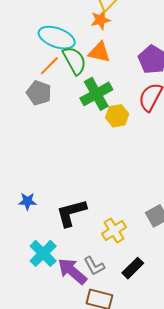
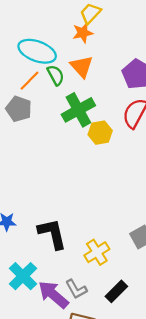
orange triangle: (99, 52) -> (82, 66), turned 35
green semicircle: (74, 61) -> (56, 75), size x0.7
black L-shape: (71, 213) -> (52, 234), turned 92

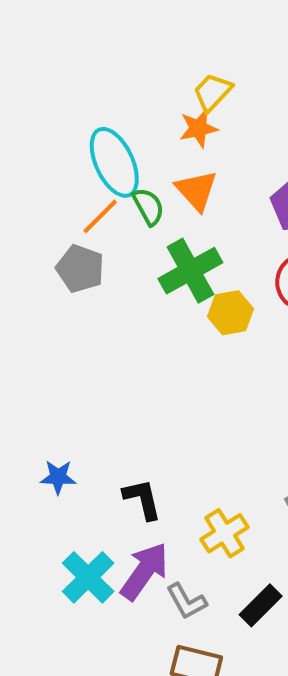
cyan ellipse: (37, 51) -> (114, 162), turned 45
black L-shape: (52, 234) -> (142, 499), size x0.7
purple arrow: (53, 295) -> (144, 571), moved, turned 84

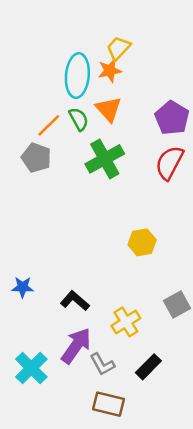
cyan ellipse: (114, 162) -> (77, 76), moved, turned 30
yellow hexagon: (231, 313) -> (142, 242), moved
black L-shape: (142, 499) -> (75, 301), turned -36
cyan cross: (88, 577) -> (31, 368), moved

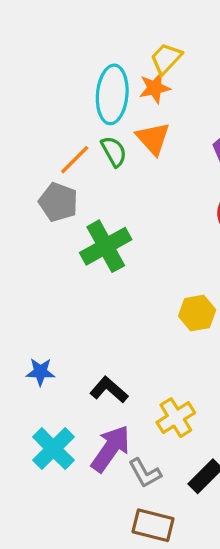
green cross: (105, 159) -> (106, 246), moved
cyan cross: (31, 368) -> (53, 449), moved

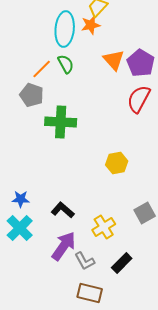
orange triangle: (153, 138) -> (114, 60), moved
green cross: (106, 246) -> (61, 122), turned 32
cyan cross: (53, 449) -> (20, 228), moved

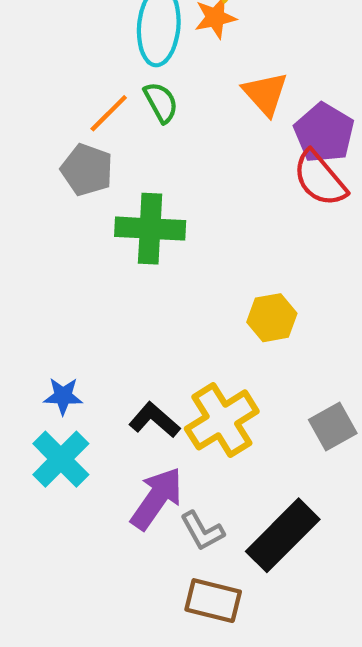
purple pentagon: (141, 63) -> (324, 133), moved
red semicircle: (139, 99) -> (320, 179), turned -68
yellow cross: (104, 227) -> (222, 420), moved, size x1.4
black rectangle: (122, 263) -> (283, 535), size x1.6

